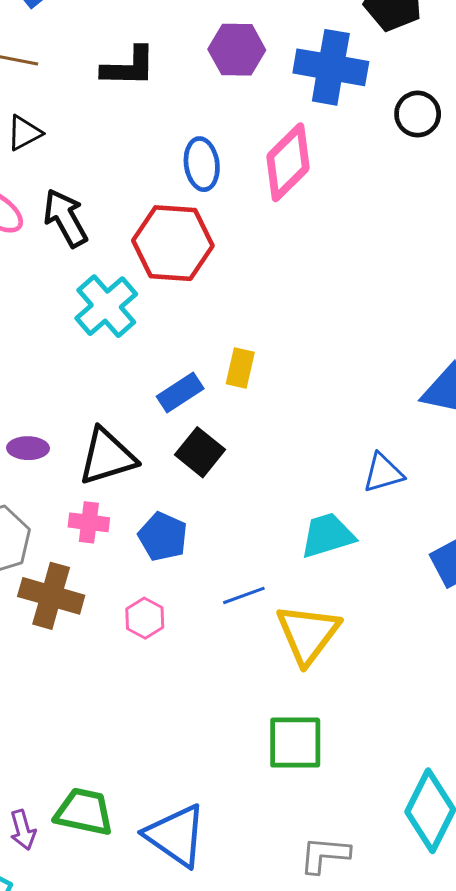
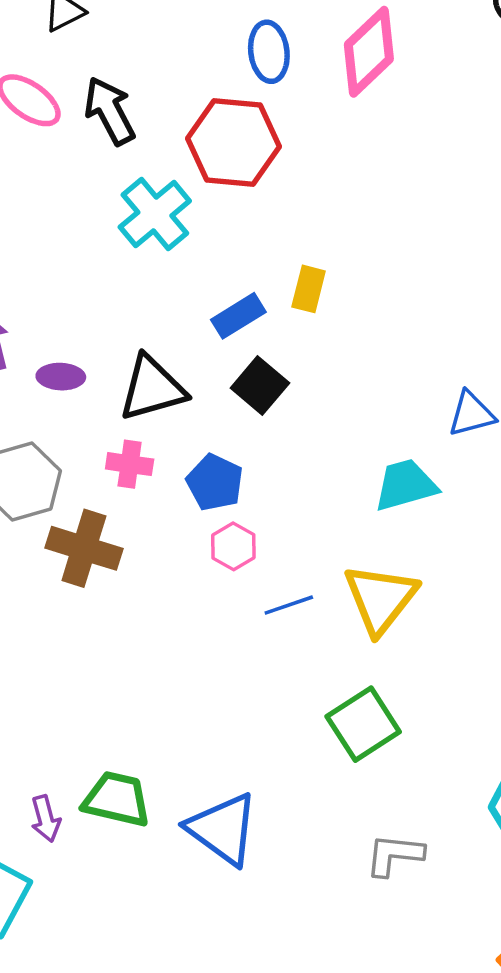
blue line: (244, 595) -> (289, 605), moved
pink hexagon: (145, 618) -> (233, 546), moved
green square: (295, 743) -> (363, 724), turned -34

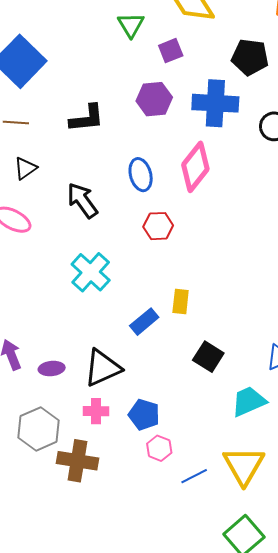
black arrow: (110, 111) -> (82, 200), moved
red hexagon: (234, 143) -> (158, 226), moved, size x0.6
black square: (260, 385) -> (208, 357), moved

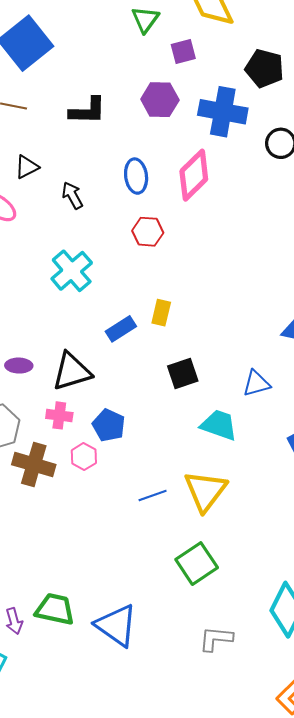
black triangle: (25, 168) -> (27, 167), moved
black arrow: (82, 200) -> (72, 195), size x0.7
black square: (208, 357) -> (183, 373), turned 32
cyan trapezoid: (249, 401) -> (219, 425), turned 36
pink hexagon: (159, 448) -> (84, 457), moved

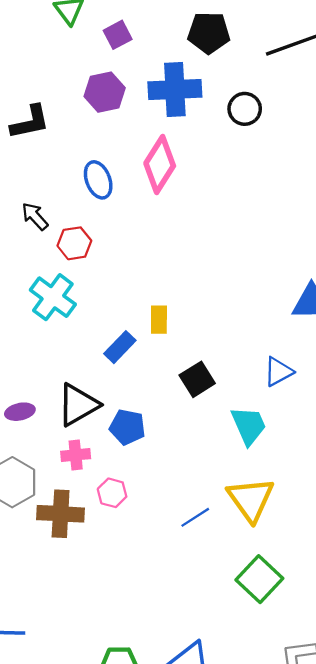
red hexagon: (148, 232) -> (74, 243), moved
blue pentagon: (109, 425) -> (127, 427), moved
cyan trapezoid: (219, 425) -> (249, 425), turned 60

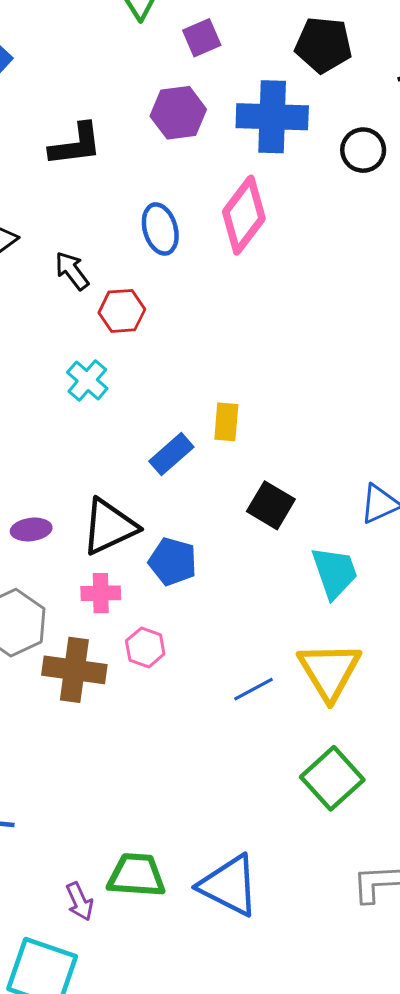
cyan cross: (53, 297) -> (87, 380), size x0.7
black square: (197, 379) -> (271, 505), turned -32

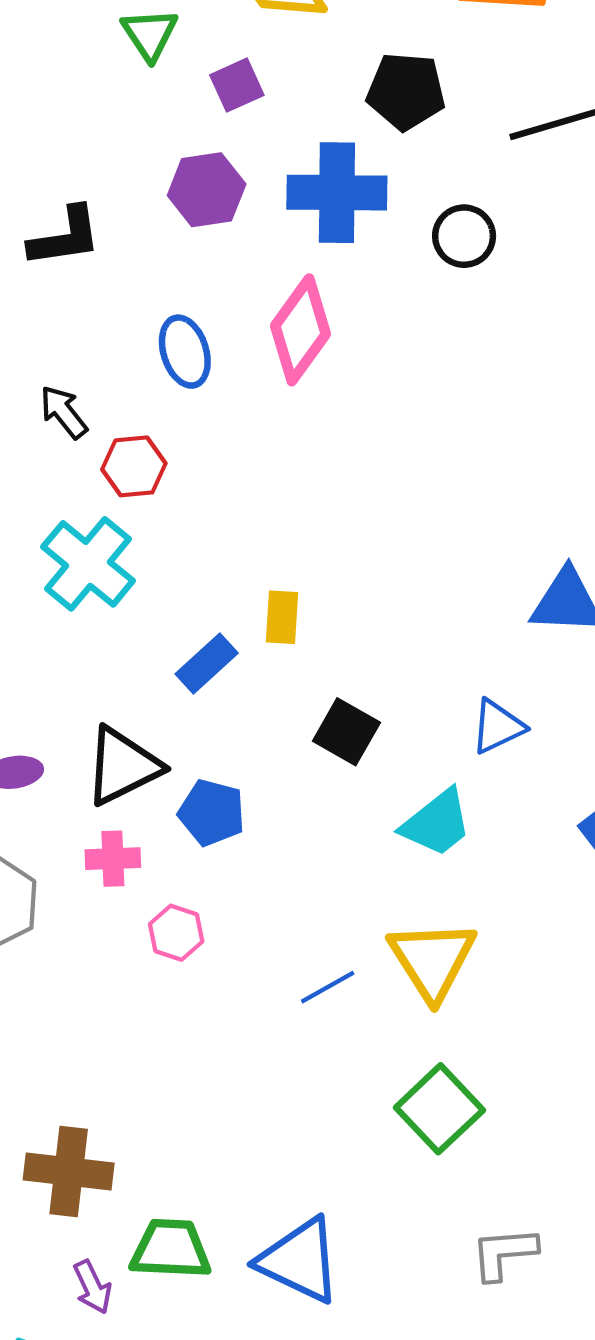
cyan cross: (87, 380) -> (88, 564), size x1.6
cyan trapezoid: (335, 572) -> (437, 823), turned 72
brown cross: (74, 670) -> (69, 1171), moved

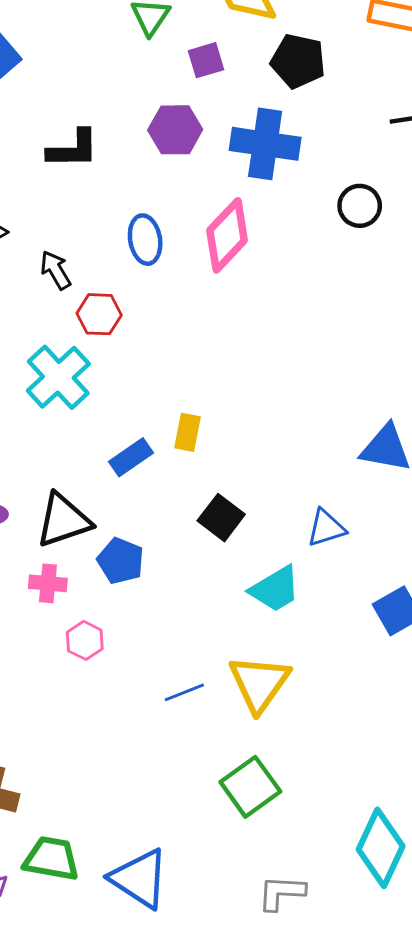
black pentagon: (406, 91) -> (298, 61), moved
black circle: (464, 236) -> (360, 206), moved

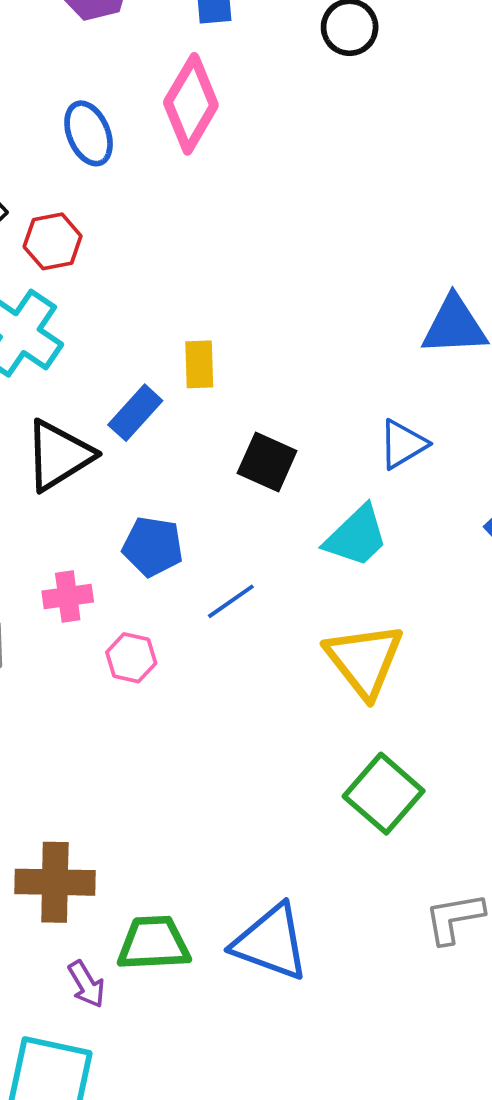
black triangle: (63, 520) -> (59, 455), moved
blue line: (184, 692) -> (231, 601), moved

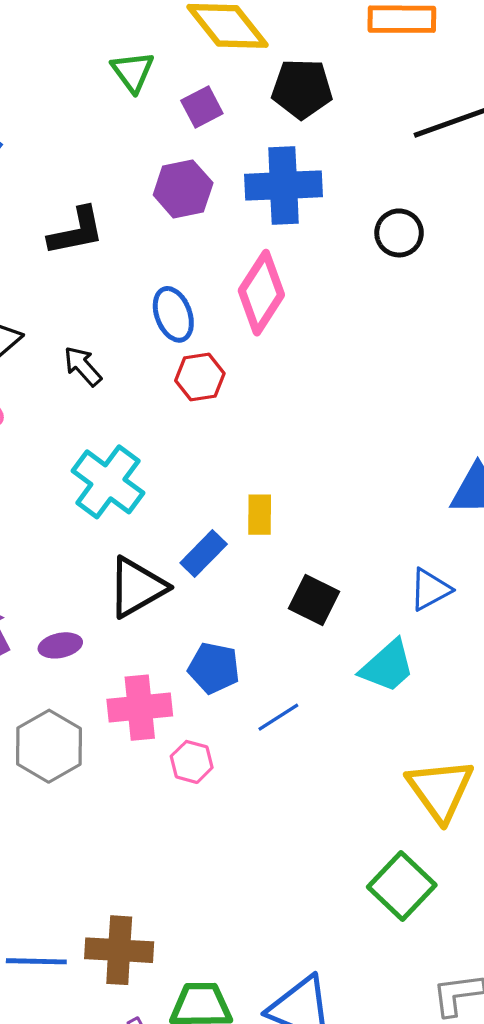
red hexagon: (53, 241) -> (200, 377), moved
pink cross: (68, 597) -> (140, 708), size x1.5
yellow triangle: (364, 660) -> (440, 790), moved

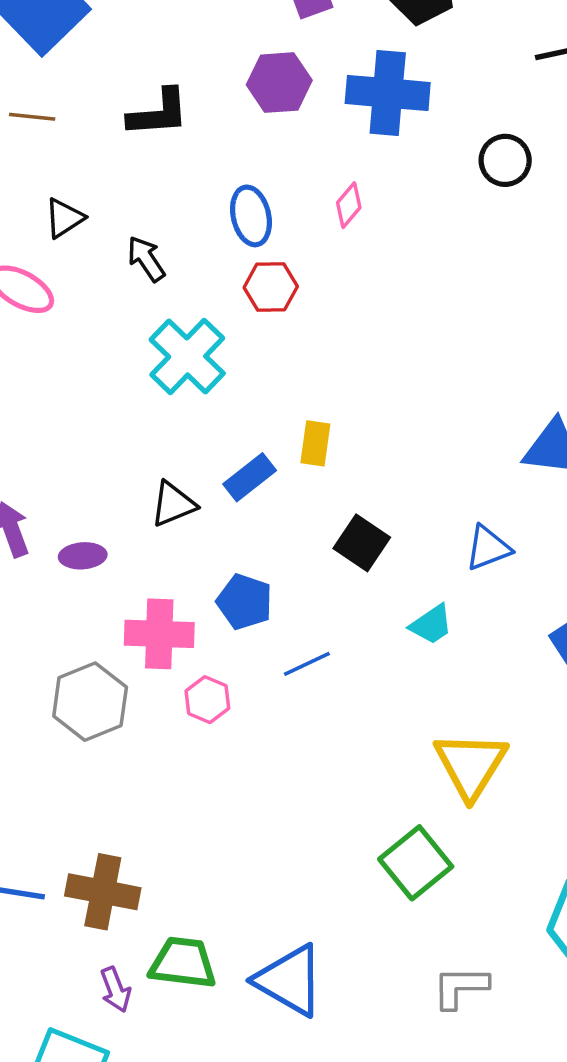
pink diamond: (261, 293) -> (349, 205), size x0.5
cyan cross: (108, 482) -> (187, 356), moved
black triangle: (137, 587) -> (173, 504), size x0.7
cyan trapezoid: (387, 666) -> (431, 625), size x0.7
gray hexagon: (49, 746) -> (90, 702), moved

